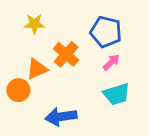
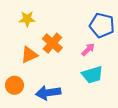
blue pentagon: (106, 32) -> (102, 25), moved
orange circle: (18, 90) -> (14, 85), moved

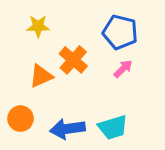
blue pentagon: (102, 25) -> (120, 32), moved
cyan trapezoid: (92, 75) -> (113, 127), moved

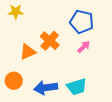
yellow star: (38, 26) -> (16, 12), moved

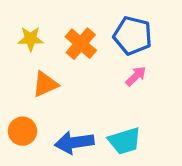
yellow star: (16, 12) -> (31, 39), moved
orange cross: (50, 41) -> (81, 44), moved

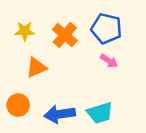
pink arrow: (136, 76) -> (109, 61), turned 78

